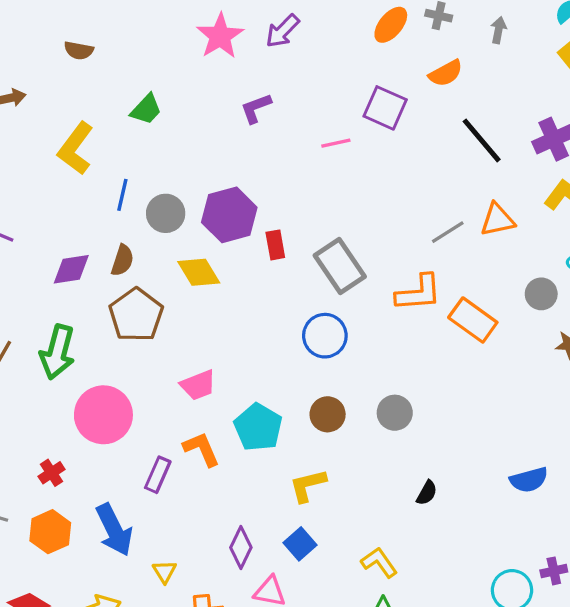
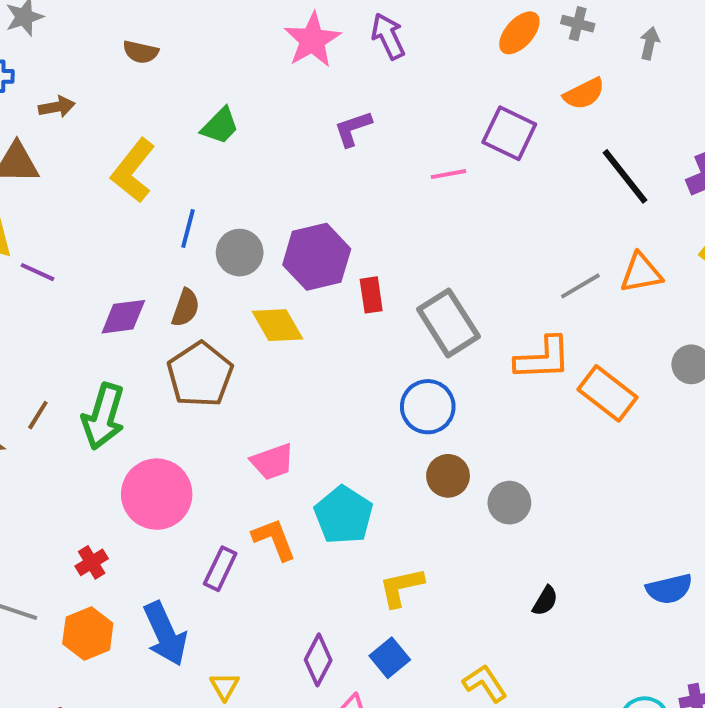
purple arrow: (283, 31) -> (388, 36), turned 108
brown circle: (328, 414) -> (448, 476), moved

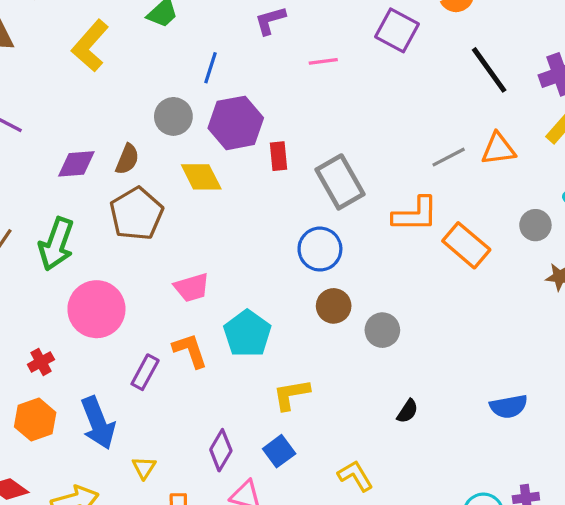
pink line: (448, 174) -> (323, 61), moved
blue line: (188, 229) -> (211, 68), moved

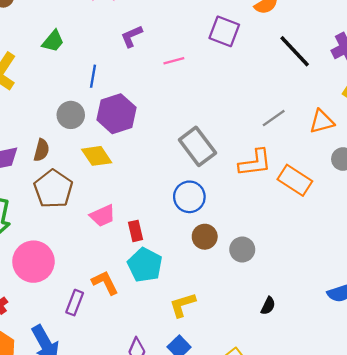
orange triangle: (498, 149) -> (322, 122), moved
red rectangle: (279, 156) -> (135, 231), moved
pink trapezoid: (192, 287) -> (103, 216), moved

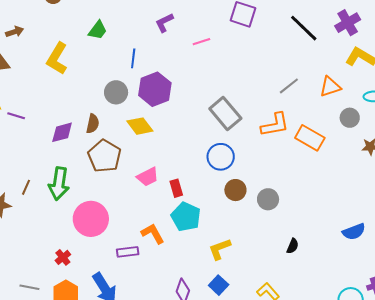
purple rectangle: (75, 303) -> (128, 252), turned 65

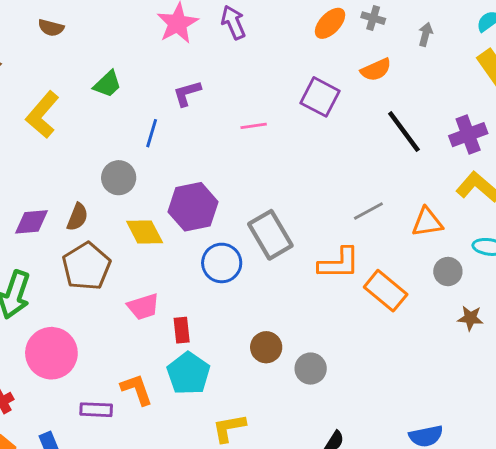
purple L-shape: (164, 23) -> (187, 93), moved
purple hexagon: (155, 89) -> (193, 207), moved
blue circle: (221, 157) -> (222, 263), moved

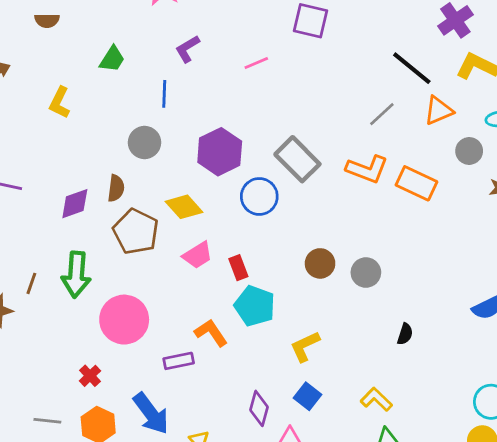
yellow L-shape: (42, 115) -> (60, 103), size x0.7
black line: (404, 132) -> (412, 68), moved
yellow diamond: (145, 232) -> (184, 207), moved
orange L-shape: (339, 263) -> (367, 169), turned 36

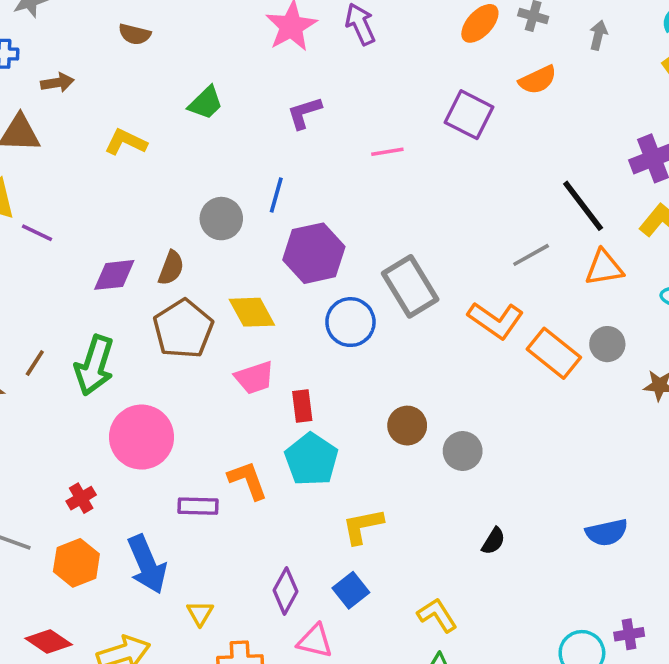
blue line: (164, 94) -> (276, 195), moved
yellow L-shape: (60, 103) -> (126, 142), turned 76
gray circle: (469, 151) -> (607, 344), moved

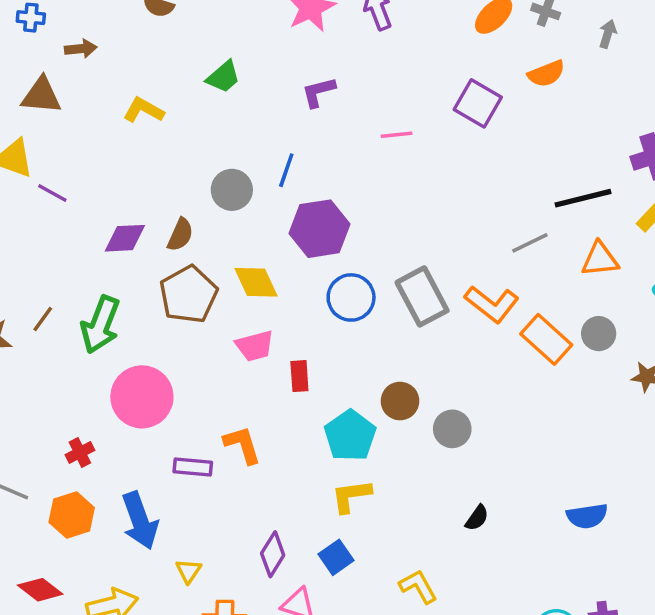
black line: (583, 206) -> (583, 198), turned -70
gray rectangle: (410, 286) -> (422, 296), moved
cyan pentagon: (311, 459) -> (350, 436), moved

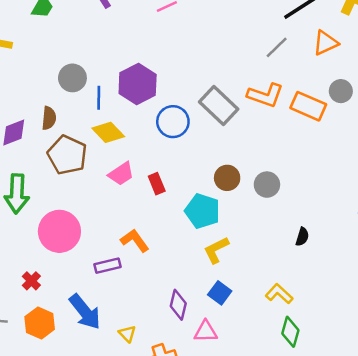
blue line: (286, 170) -> (99, 98), moved

